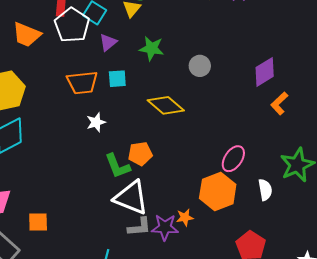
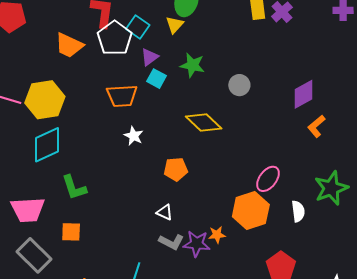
cyan square: (117, 79) -> (156, 79), moved, turned 30
white star: (96, 122) -> (134, 136), turned -30
green L-shape: (118, 166) -> (74, 187), moved
white triangle: (131, 198) -> (165, 212), size x0.5
gray L-shape: (139, 227) -> (171, 242), turned 30

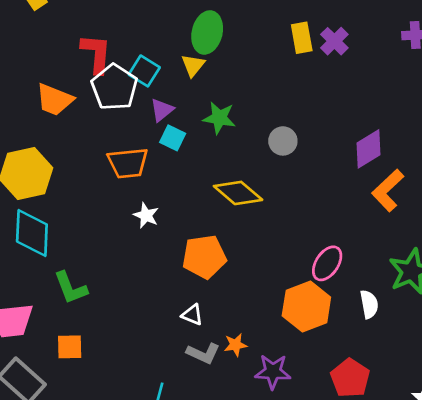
orange L-shape: (316, 126) -> (388, 190), size x1.4
cyan diamond: (47, 145) -> (32, 233), turned -60
orange pentagon: (176, 169) -> (204, 257), size x1.4
orange star: (217, 235) -> (236, 345), moved
purple star: (197, 244) -> (273, 372), moved

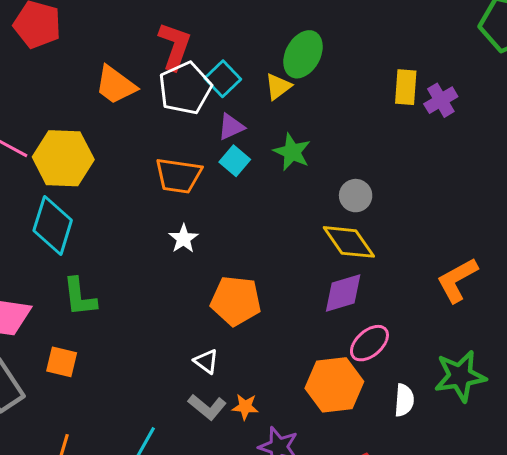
purple diamond: (368, 149) -> (343, 293), moved
yellow diamond: (238, 193) -> (349, 242), moved

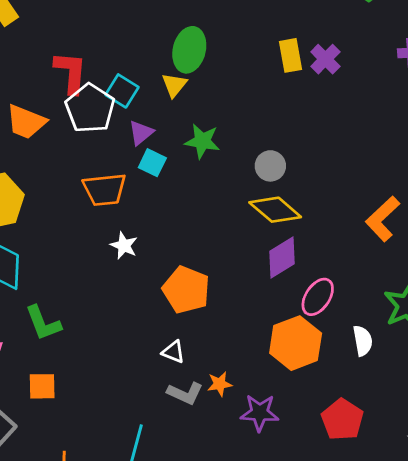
orange pentagon: (236, 301) -> (186, 290), turned 30

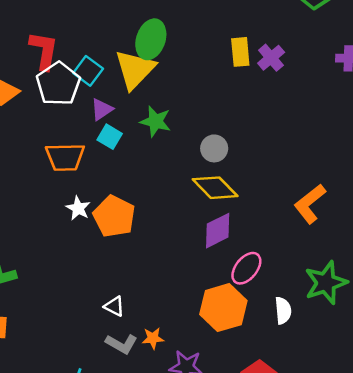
yellow triangle: (174, 85) -> (135, 69), size x1.8
orange pentagon: (186, 290) -> (114, 216), moved

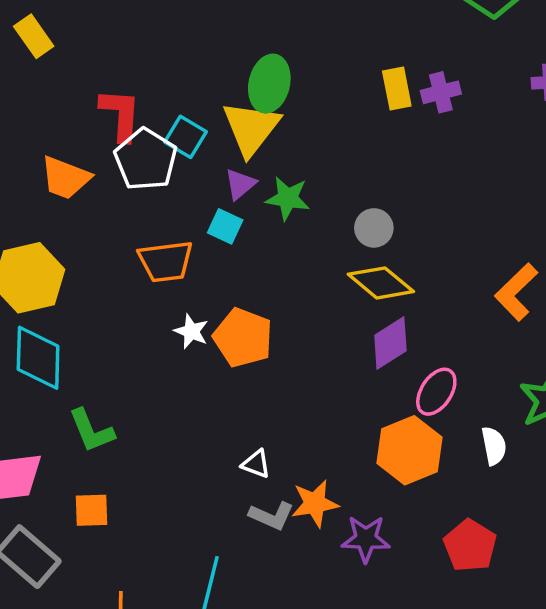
purple cross: (271, 58) -> (441, 92), turned 32
purple triangle: (102, 109) -> (240, 184), moved
orange star: (153, 338) -> (315, 503), size x1.5

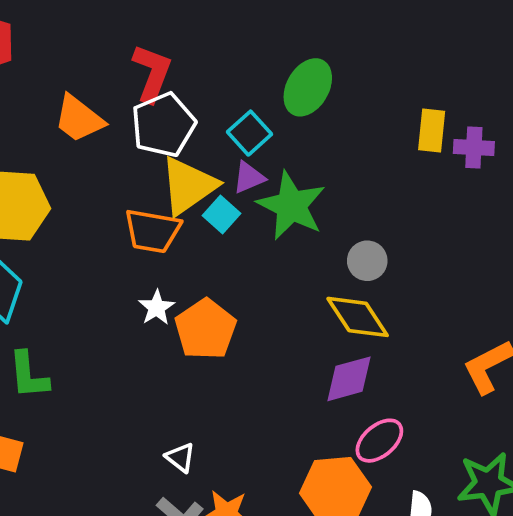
yellow triangle: (251, 128) -> (188, 186), moved
cyan square: (186, 137) -> (249, 133), moved
green star: (288, 198) -> (291, 206), size x1.5

